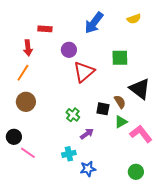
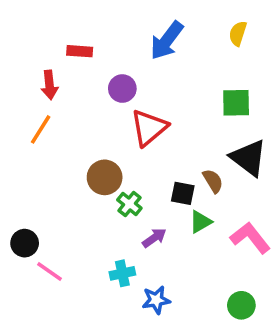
yellow semicircle: (134, 19) -> (238, 33), turned 128
green square: (120, 58) -> (236, 103), moved
brown circle: (26, 102) -> (105, 177), moved
green triangle: (121, 122) -> (201, 222), moved

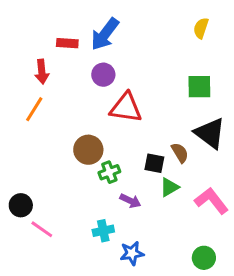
blue arrow: (167, 41) -> (105, 34), moved
red triangle: (149, 128) -> (126, 108), turned 48
green cross: (129, 204) -> (109, 172), turned 30
purple arrow: (154, 238) -> (130, 201), turned 60

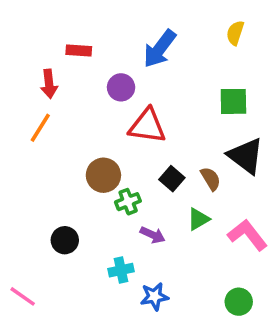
blue arrow: (105, 34) -> (160, 49), moved
black square: (154, 163) -> (172, 179), moved, turned 30
black circle: (21, 205) -> (65, 240), moved
pink line: (42, 229) -> (23, 296), moved

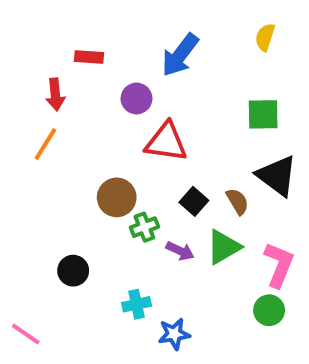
green triangle: (198, 219) -> (224, 247), size x1.4
purple arrow: (153, 235) -> (180, 251), moved
pink L-shape: (248, 235) -> (279, 265), turned 60
green circle: (239, 302) -> (269, 310), moved

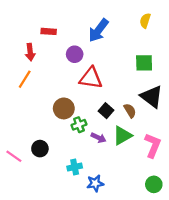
green circle: (269, 310) -> (154, 184), moved
pink line: (26, 334) -> (14, 156), moved

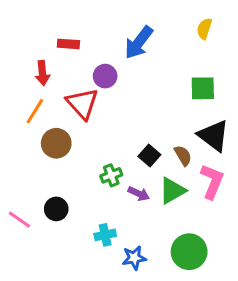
red triangle: (91, 78) -> (82, 104), moved, turned 40
brown circle: (64, 108) -> (56, 143), moved
pink L-shape: (153, 145) -> (212, 181), moved
green circle: (154, 184) -> (189, 252), moved, size x1.5

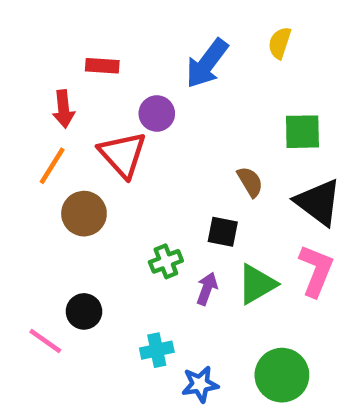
yellow semicircle: (204, 29) -> (280, 43), moved
black square: (149, 155) -> (223, 232), turned -30
brown semicircle: (183, 155) -> (250, 182), moved
purple arrow: (139, 194) -> (207, 289), turned -95
pink line: (20, 220) -> (45, 341), moved

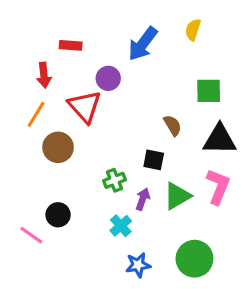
black triangle: (318, 202) -> (220, 139), turned -36
cyan cross: (157, 350) -> (121, 226), moved, turned -30

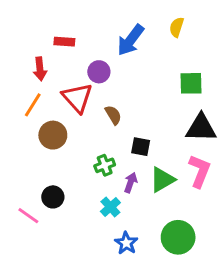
brown semicircle: (173, 125) -> (113, 115), moved
blue star: (138, 265) -> (126, 243), turned -30

